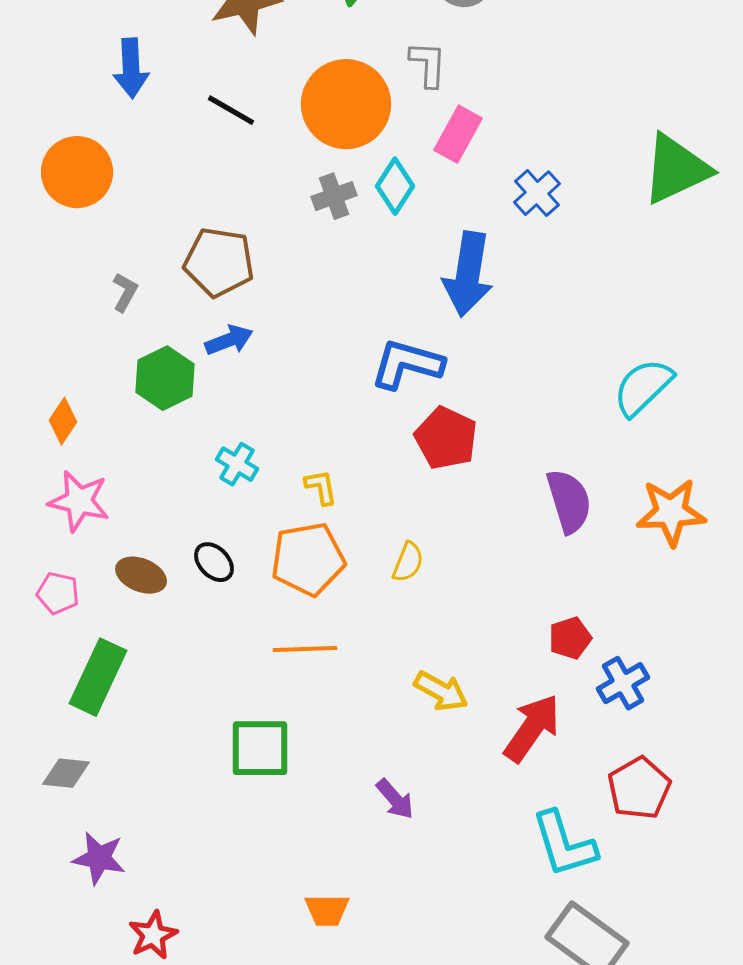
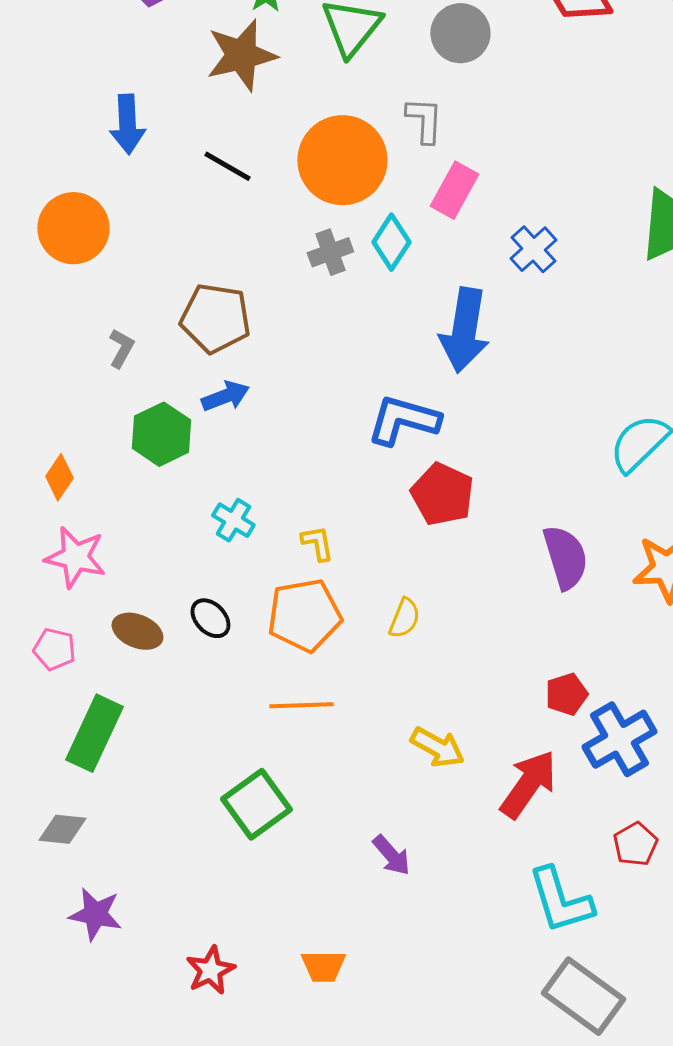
blue cross: (623, 683) -> (619, 739), size x1.4
green square: (260, 748) -> (256, 804), turned -36
red pentagon: (639, 788) -> (635, 844), size x0.7
red star: (153, 935) -> (210, 970), moved

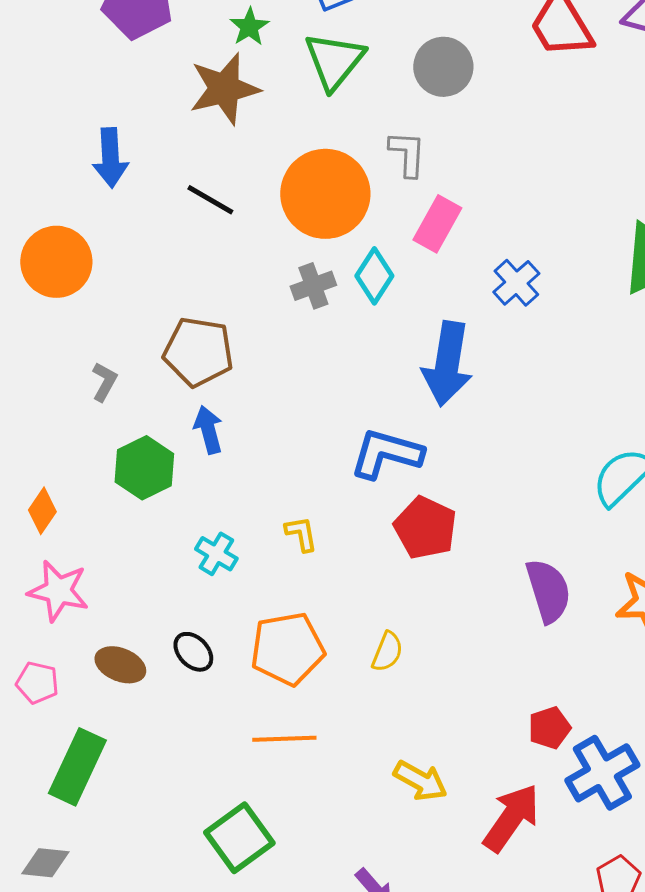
blue arrow: (225, 396) -> (208, 430), turned -84
yellow L-shape: (317, 543) -> (301, 534), moved

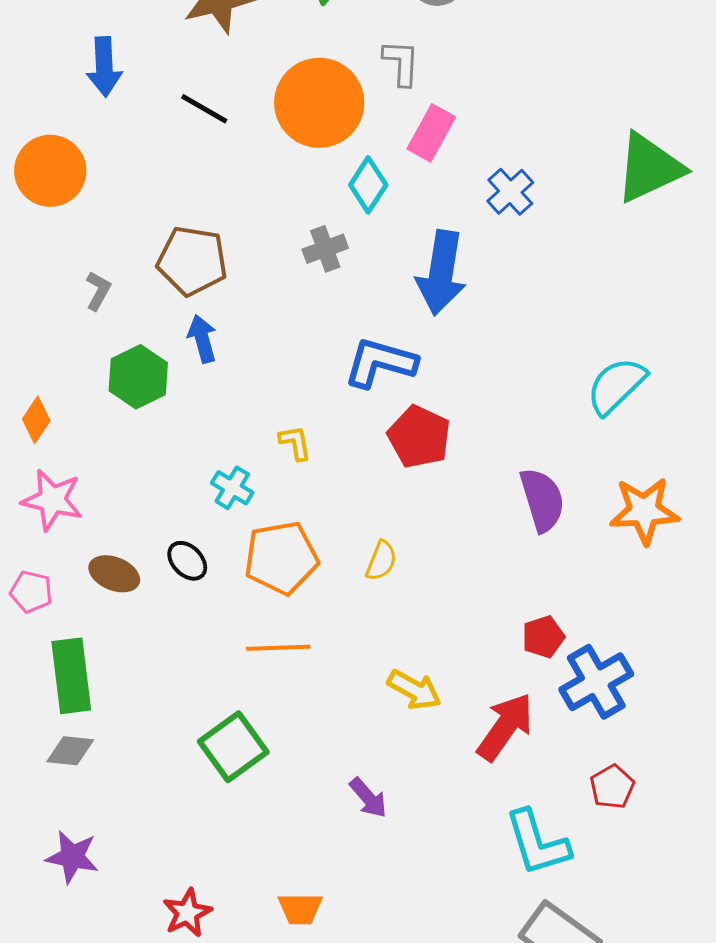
gray cross: (313, 286) -> (325, 249), moved
cyan cross: (216, 554) -> (232, 488), moved
green rectangle: (77, 767) -> (71, 676), turned -32
gray diamond: (45, 863) -> (70, 751), moved

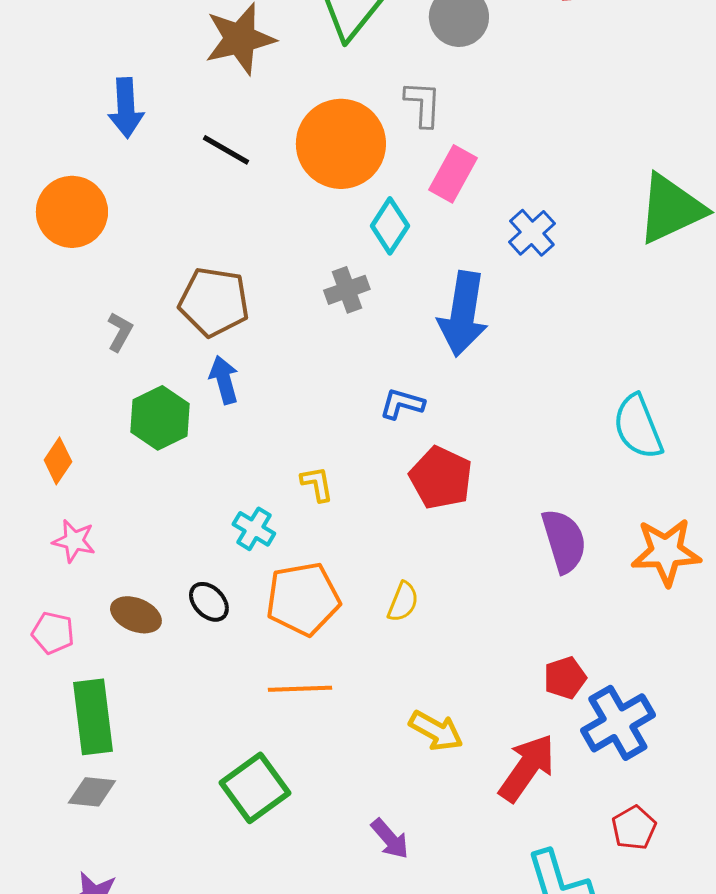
blue L-shape: (380, 363) -> (402, 404), size x0.6
cyan semicircle: (616, 386) -> (638, 427), turned -68
pink star: (52, 500) -> (74, 541), size x0.7

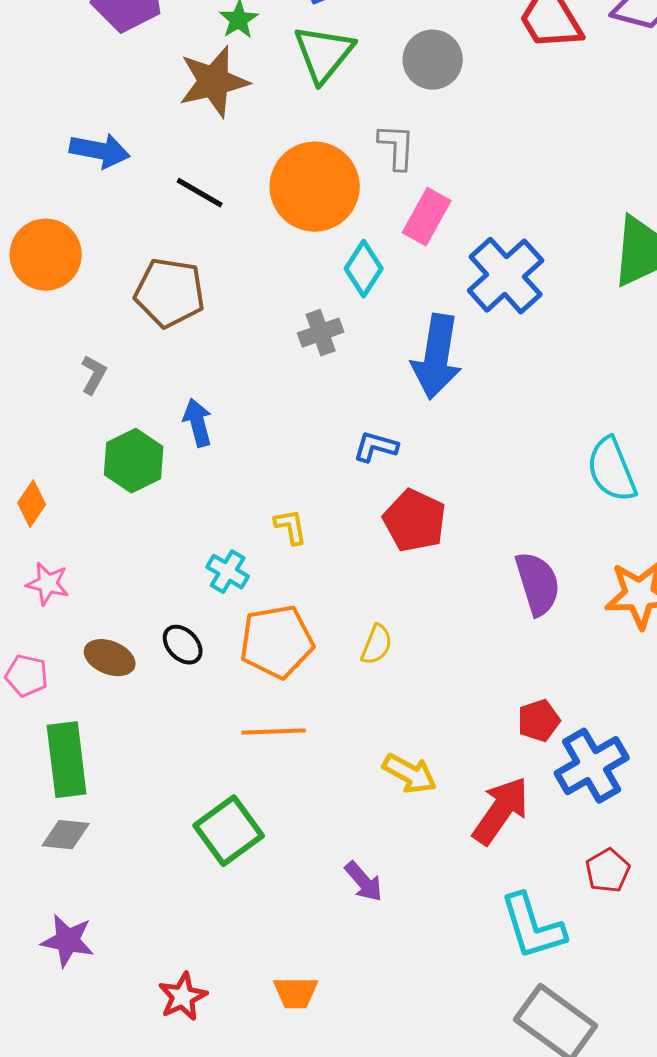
blue arrow: (126, 108) -> (100, 151), turned -76
blue cross: (532, 233) -> (506, 276), size x1.6
brown pentagon: (214, 302) -> (170, 293), moved

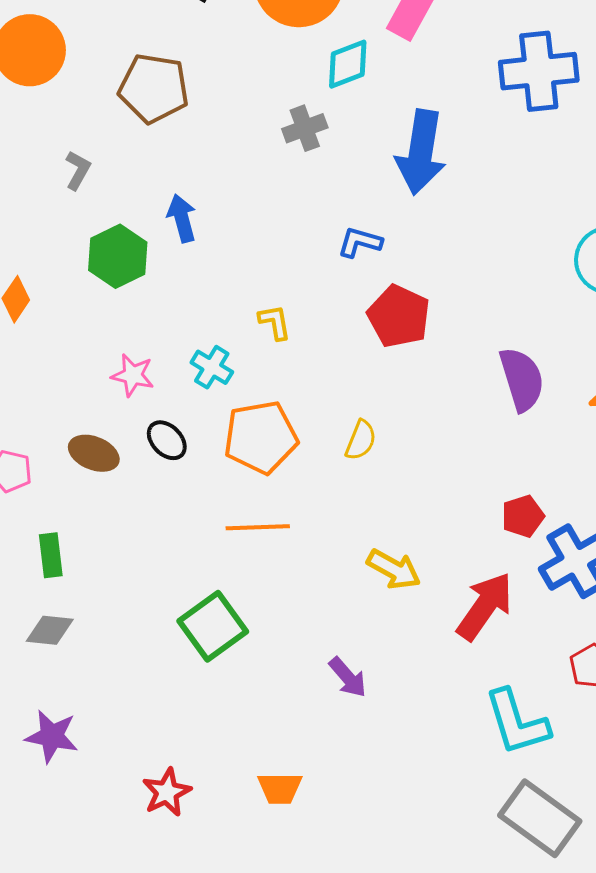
cyan diamond: (364, 269) -> (348, 64), turned 36
blue cross: (506, 276) -> (539, 71), moved, turned 36
pink star: (48, 584) -> (133, 375), moved
green rectangle: (67, 760) -> (51, 555), size x0.6

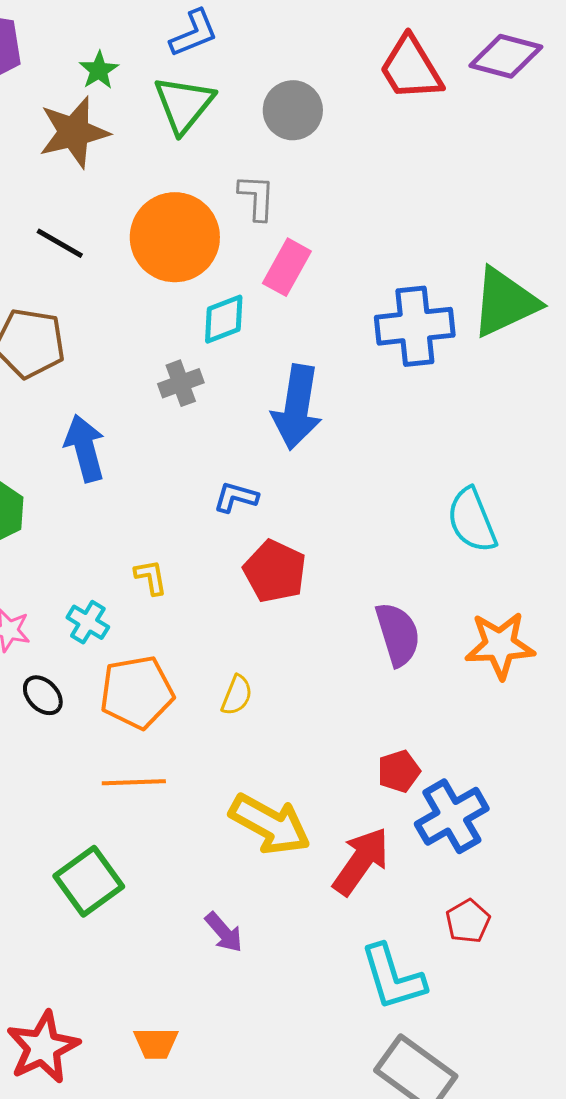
blue arrow: (182, 218) -> (85, 448), moved, size x1.4
yellow arrow: (394, 569) -> (270, 824), size x1.5
red star: (167, 792) -> (43, 1047), size x1.5

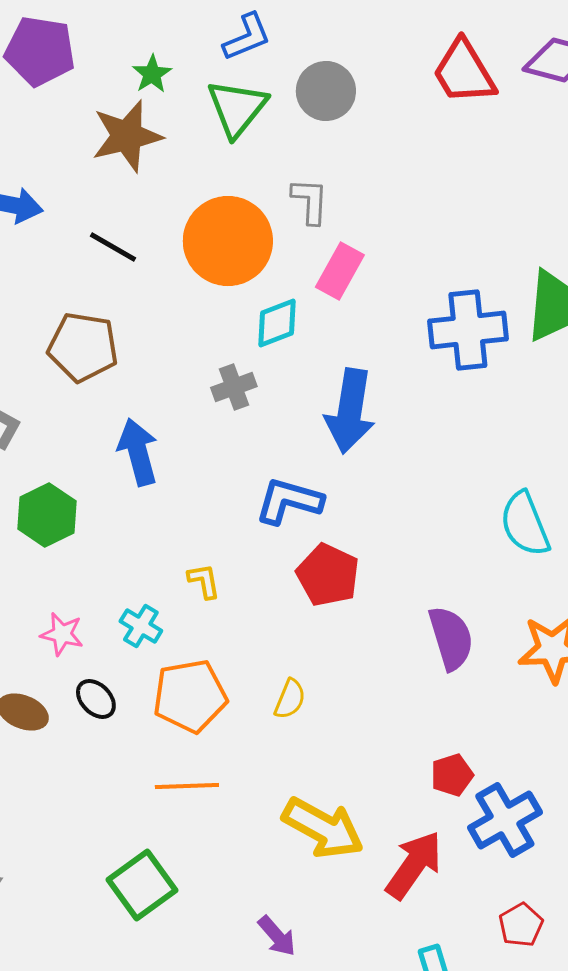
gray circle: (293, 110) -> (326, 91), moved
blue L-shape: (236, 497) -> (289, 501), size x1.5

